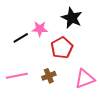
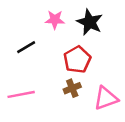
pink star: (40, 29) -> (55, 20), moved
brown cross: (49, 76) -> (72, 88), moved

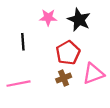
black line: (26, 47) -> (23, 42), turned -63
pink triangle: (106, 98) -> (93, 74), moved

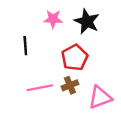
pink triangle: (93, 74) -> (100, 97), moved
pink line: (18, 84) -> (40, 88), moved

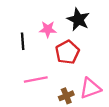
pink star: (53, 19) -> (48, 29), moved
brown cross: (70, 85) -> (66, 96), moved

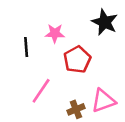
black star: (78, 20) -> (105, 22), moved
pink line: (36, 79) -> (41, 91), turned -45

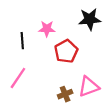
black star: (105, 22) -> (90, 19), turned -30
pink line: (41, 91) -> (18, 78), moved

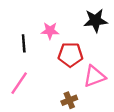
red pentagon: (66, 51) -> (70, 55), turned 30
pink triangle: (89, 87) -> (94, 76), moved

